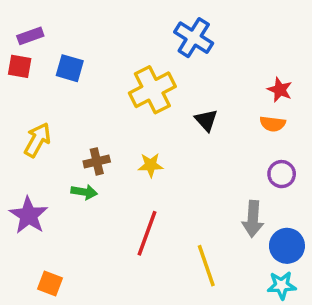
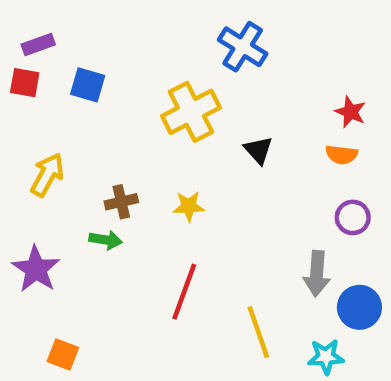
cyan star: (282, 285) -> (326, 357), moved

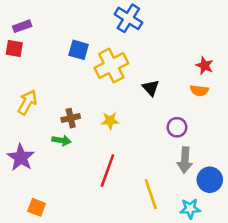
blue cross: (243, 47) -> (128, 18), moved
blue square: (88, 85) -> (79, 50), moved
purple circle: (353, 217) -> (177, 127), moved

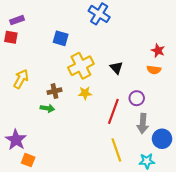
yellow cross: (111, 66) -> (81, 66), moved
purple star: (21, 157) -> (16, 140), moved
red line: (107, 171) -> (113, 111), moved

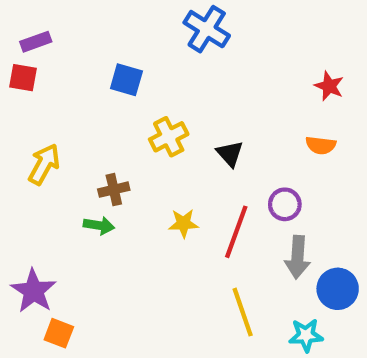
red star: (158, 50) -> (329, 86), moved
yellow cross: (81, 66) -> (169, 137), size x0.7
black triangle: (116, 68) -> (230, 154), moved
yellow star: (85, 93) -> (183, 223), moved

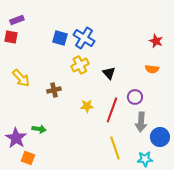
blue cross: (207, 29) -> (84, 38), moved
yellow arrow: (44, 164) -> (21, 78), turned 108
green arrow: (99, 225) -> (39, 129), moved

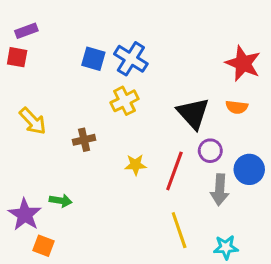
red star: (156, 41) -> (243, 63), size x1.6
black triangle: (109, 73) -> (193, 113), moved, size x1.6
blue circle: (160, 137) -> (249, 169), moved

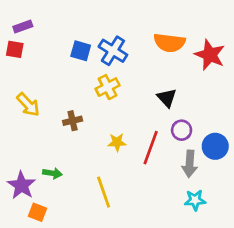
orange semicircle: (237, 107) -> (169, 43), moved, size x1.6
black triangle: (193, 113) -> (167, 98), size x0.7
yellow line: (179, 230) -> (104, 192), moved
cyan star: (226, 247) -> (195, 200), moved

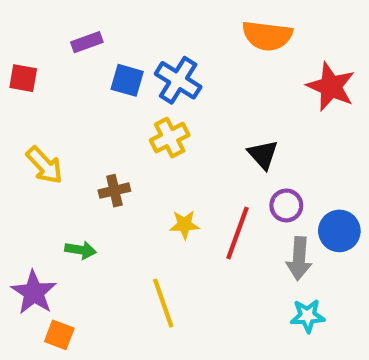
purple rectangle: (23, 27) -> (87, 42), moved
orange semicircle: (169, 43) -> (267, 36), moved
green arrow: (52, 173) -> (80, 250), moved

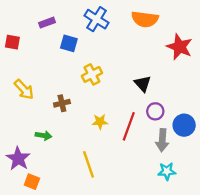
blue cross: (178, 80) -> (97, 19), moved

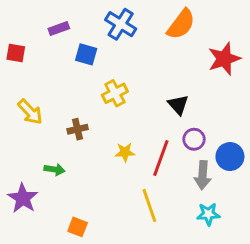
orange semicircle: (145, 19) -> (181, 24), turned -60
red star: (179, 47) -> (224, 59), turned 30
yellow line: (88, 164) -> (149, 205), moved
orange square: (32, 182) -> (78, 227), moved

